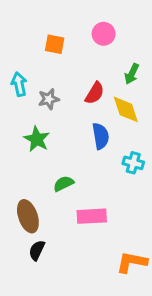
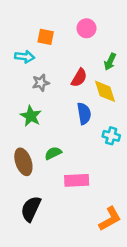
cyan arrow: (19, 84) -> (25, 57), moved, turned 108
brown ellipse: (28, 216) -> (23, 162), moved
black semicircle: (37, 250) -> (31, 209), size x1.5
orange L-shape: (132, 262) -> (110, 219), turned 140

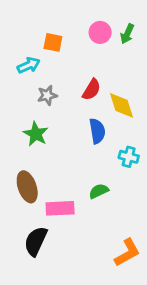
cyan arrow: (25, 57) -> (29, 65), turned -30
green arrow: (110, 62) -> (127, 34), moved
green semicircle: (53, 153) -> (99, 191), moved
pink rectangle: (77, 180) -> (60, 208), moved

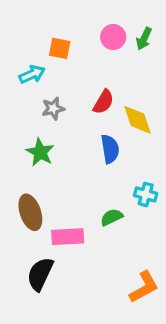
cyan cross: (129, 157) -> (146, 194), moved

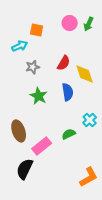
green star: (40, 152) -> (39, 96), moved
cyan cross: (146, 194) -> (90, 120), turned 32
pink rectangle: (68, 237) -> (42, 146), turned -36

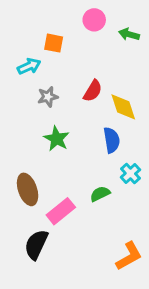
pink circle: (70, 23) -> (94, 20), moved
green arrow: (89, 24) -> (129, 34), turned 80
blue semicircle: (68, 92) -> (112, 140), moved

